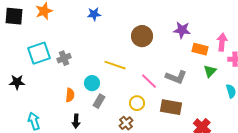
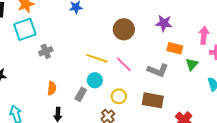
orange rectangle: (200, 49) -> (175, 48), moved
cyan square: (39, 53) -> (25, 29), moved
pink line: (149, 81) -> (124, 64), moved
cyan circle: (92, 83) -> (95, 80), moved

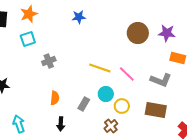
cyan square: (25, 29) -> (28, 39), size x0.7
brown circle: (124, 29) -> (138, 33), moved
cyan circle: (95, 80) -> (106, 94), moved

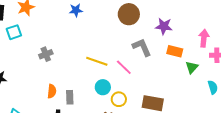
brown circle: (138, 33) -> (129, 14), moved
cyan square: (28, 39) -> (14, 32), moved
gray L-shape: (161, 80) -> (142, 47), moved, turned -135
gray rectangle: (84, 104) -> (70, 97), moved, turned -32

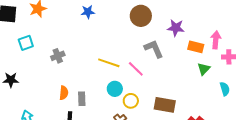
cyan square: (14, 32) -> (26, 43), moved
orange rectangle: (175, 51) -> (196, 47), moved

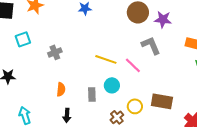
purple star: (176, 28) -> (163, 19), moved
gray rectangle: (82, 99) -> (92, 94), moved
yellow circle: (131, 101) -> (135, 106), moved

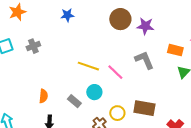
gray L-shape: (151, 45) -> (144, 60), moved
gray cross: (55, 52) -> (33, 46), moved
gray rectangle: (92, 94) -> (74, 101), turned -48

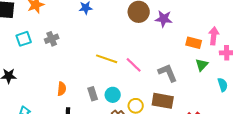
gray L-shape: (144, 60) -> (168, 73), moved
cyan circle: (94, 92) -> (113, 95), moved
gray rectangle: (74, 101) -> (93, 94), turned 32

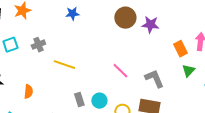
orange rectangle: (194, 43) -> (180, 49), turned 49
yellow line: (107, 59) -> (64, 65), moved
orange semicircle: (62, 89) -> (28, 92), moved

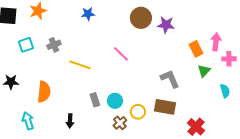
pink line: (120, 71) -> (121, 54), moved
orange semicircle: (28, 92) -> (44, 92), size x1.5

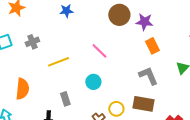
orange rectangle: (196, 49) -> (152, 46), moved
yellow line: (80, 65) -> (58, 62), turned -40
gray rectangle: (95, 100) -> (65, 99), moved
cyan circle: (115, 101) -> (93, 82), moved

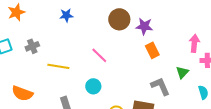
yellow line: (58, 62) -> (58, 66), turned 30
gray L-shape: (148, 76) -> (160, 86), moved
orange semicircle: (22, 89) -> (22, 93), turned 105

